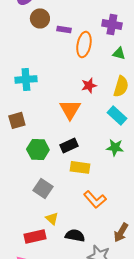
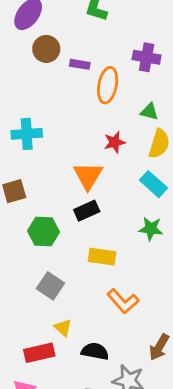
green triangle: (119, 53) -> (149, 112), moved
black rectangle: (69, 145) -> (87, 211), moved

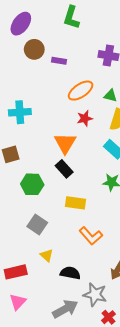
orange ellipse: (108, 85) -> (81, 91), moved, turned 45
black rectangle: (87, 211) -> (64, 169), turned 72
red rectangle: (39, 353) -> (16, 272), moved

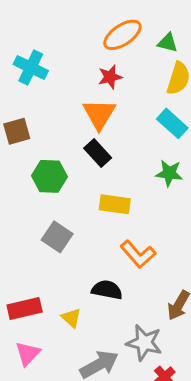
cyan cross: (20, 112) -> (31, 68), turned 30
red star: (85, 118) -> (110, 77), moved
yellow triangle: (47, 255) -> (71, 318), moved
black semicircle: (70, 273) -> (107, 290), moved

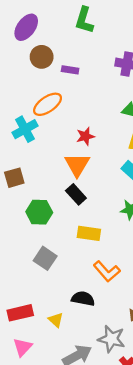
orange ellipse: (122, 35) -> (48, 104), moved
cyan cross: (31, 68) -> (25, 129), turned 35

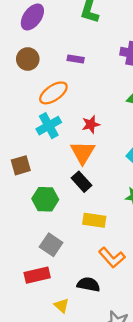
brown circle: (42, 57) -> (28, 59), moved
cyan cross: (25, 129) -> (49, 126), moved
red rectangle: (20, 313) -> (37, 275), moved

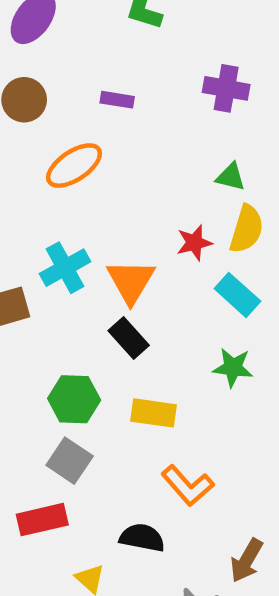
red star: (91, 124) -> (194, 243), moved
cyan cross: (49, 126) -> (65, 268), moved
green hexagon: (45, 199) -> (74, 399), moved

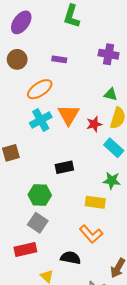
cyan cross: (65, 268) -> (41, 120), moved
orange triangle: (131, 281) -> (68, 115), moved
black rectangle: (129, 338) -> (64, 167), turned -60
yellow rectangle: (153, 413) -> (95, 202), moved

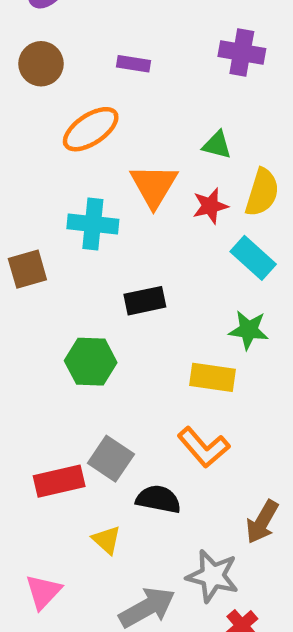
green triangle: (111, 94) -> (217, 145), moved
cyan cross: (41, 120) -> (93, 224), moved, turned 35
gray square: (38, 223) -> (111, 459), moved

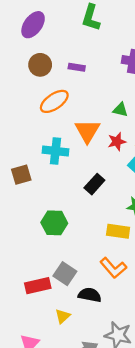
brown circle: (41, 64) -> (40, 65), moved
black rectangle: (145, 301) -> (94, 184), moved, turned -36
yellow triangle: (106, 540) -> (63, 316), turned 35

